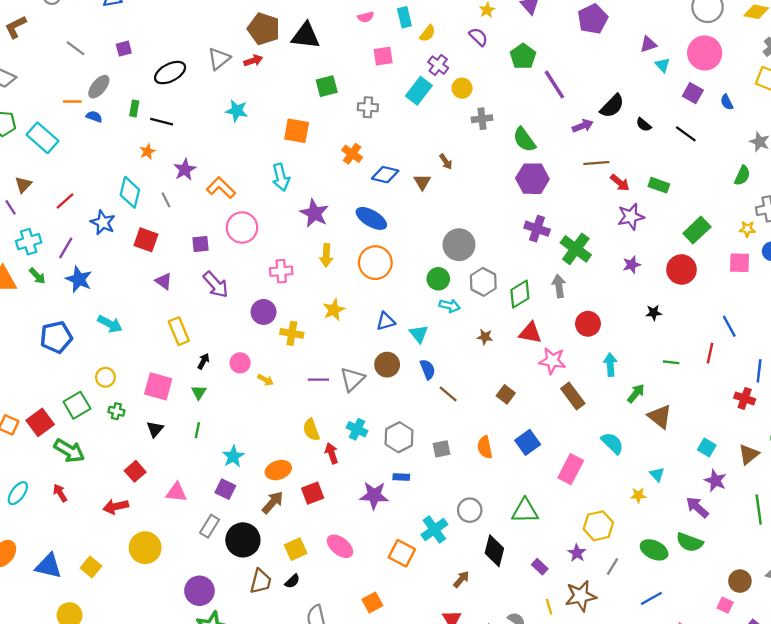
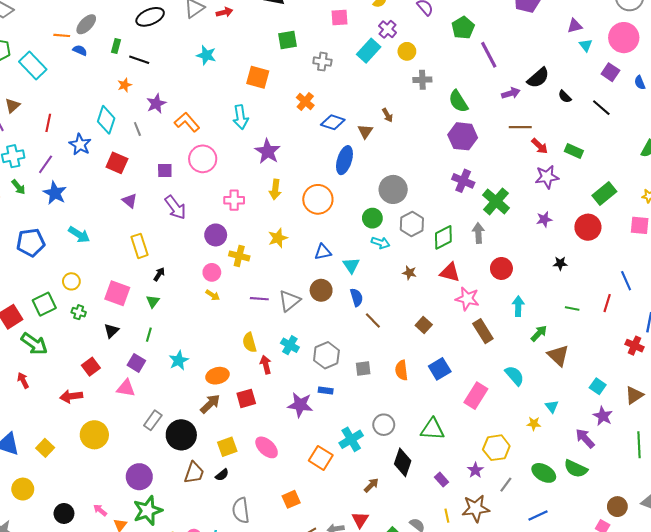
red line: (65, 201) -> (48, 123), turned -42
blue ellipse: (371, 218) -> (344, 160), moved, turned 72
pink circle: (240, 363) -> (212, 272), moved
purple square: (225, 489) -> (136, 363), moved

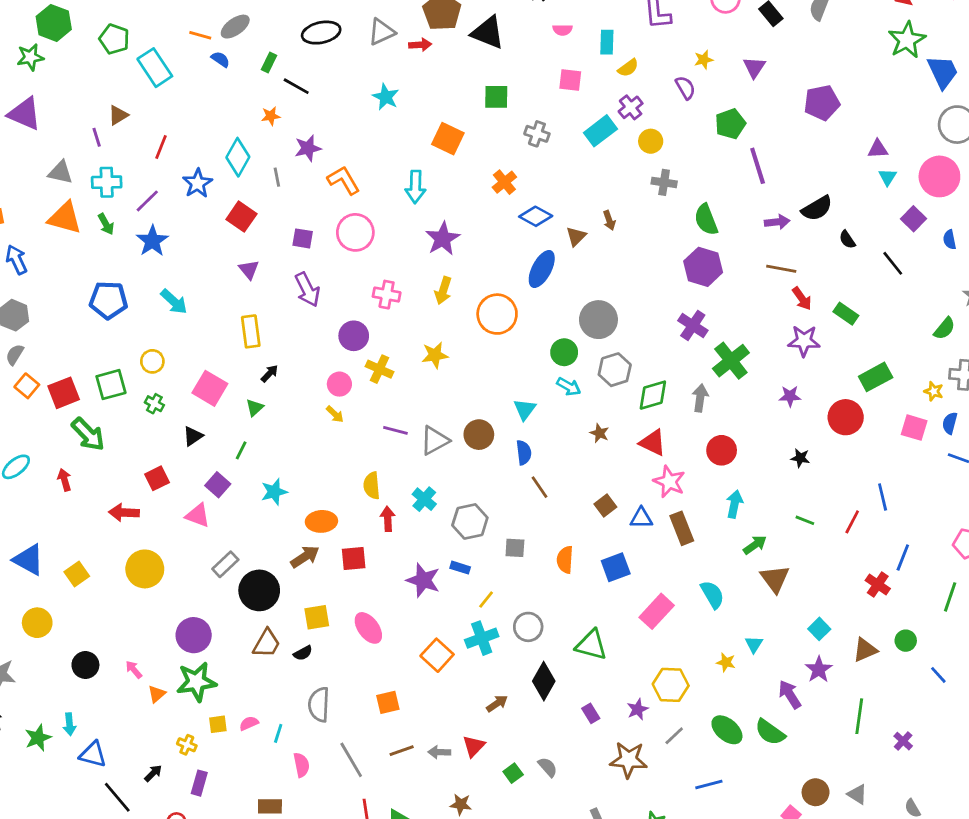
blue triangle: (323, 252) -> (641, 518), moved
yellow line: (447, 516) -> (486, 600), moved, turned 40

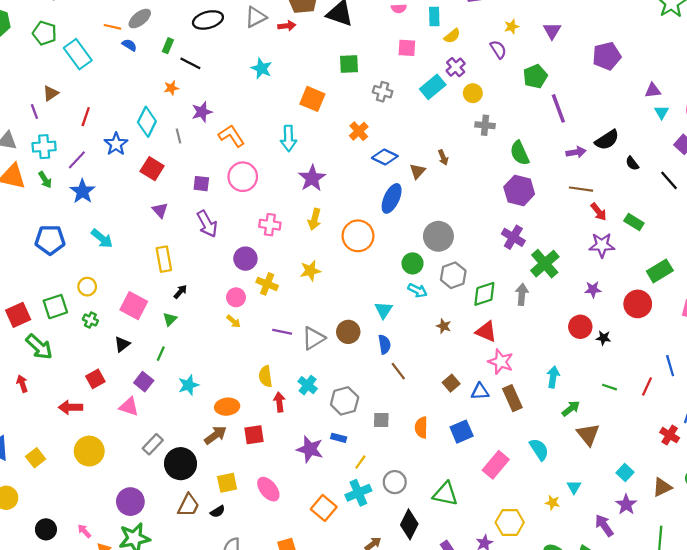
red circle: (722, 450) -> (580, 327), moved

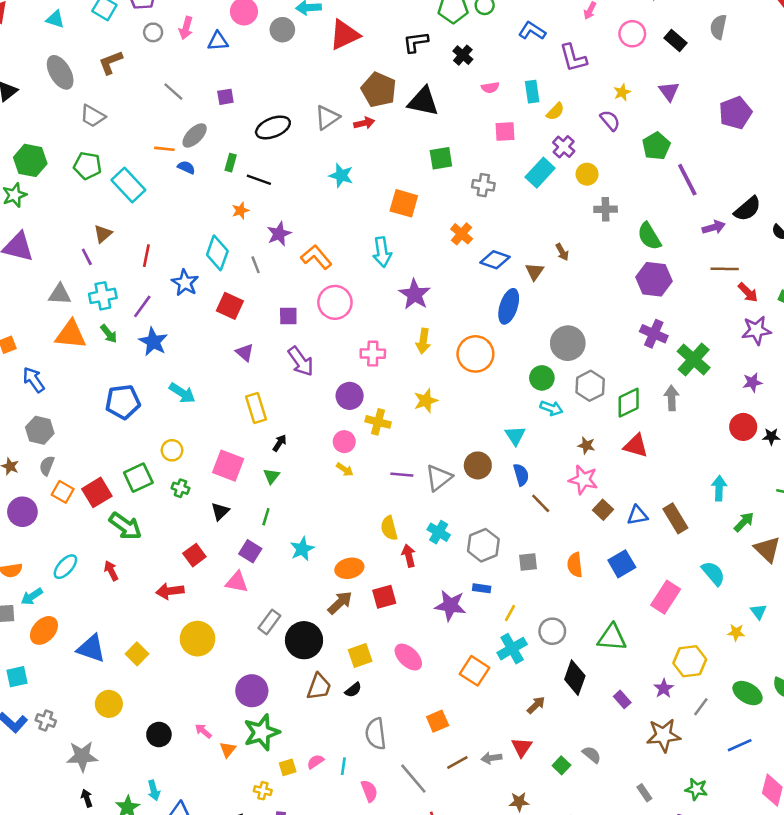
pink star: (501, 362) -> (583, 480), moved

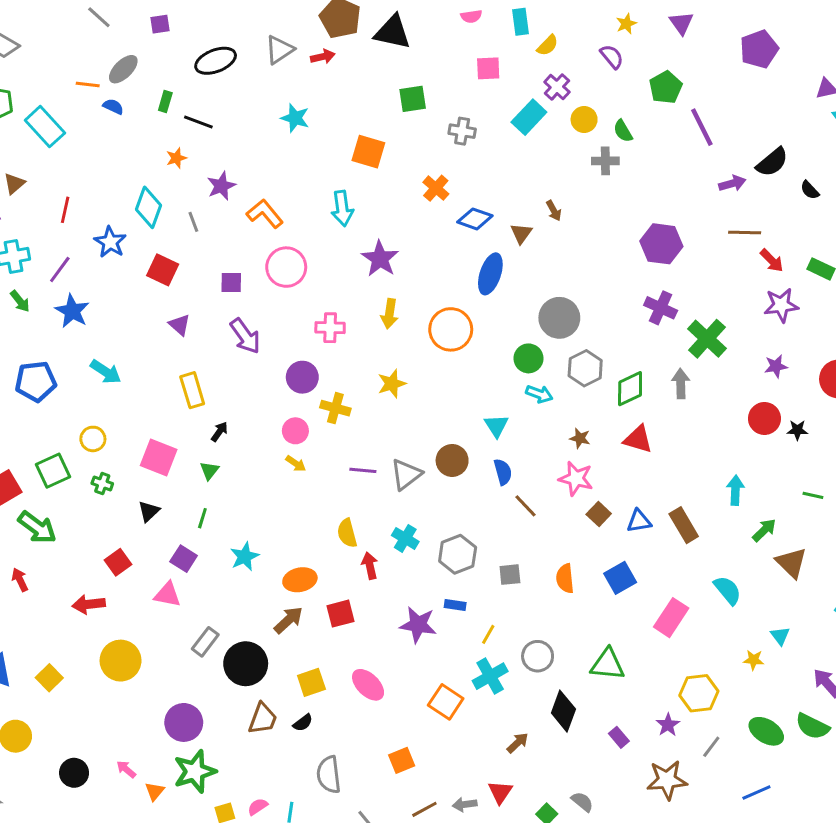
green semicircle: (649, 236) -> (623, 131), moved, size x0.7

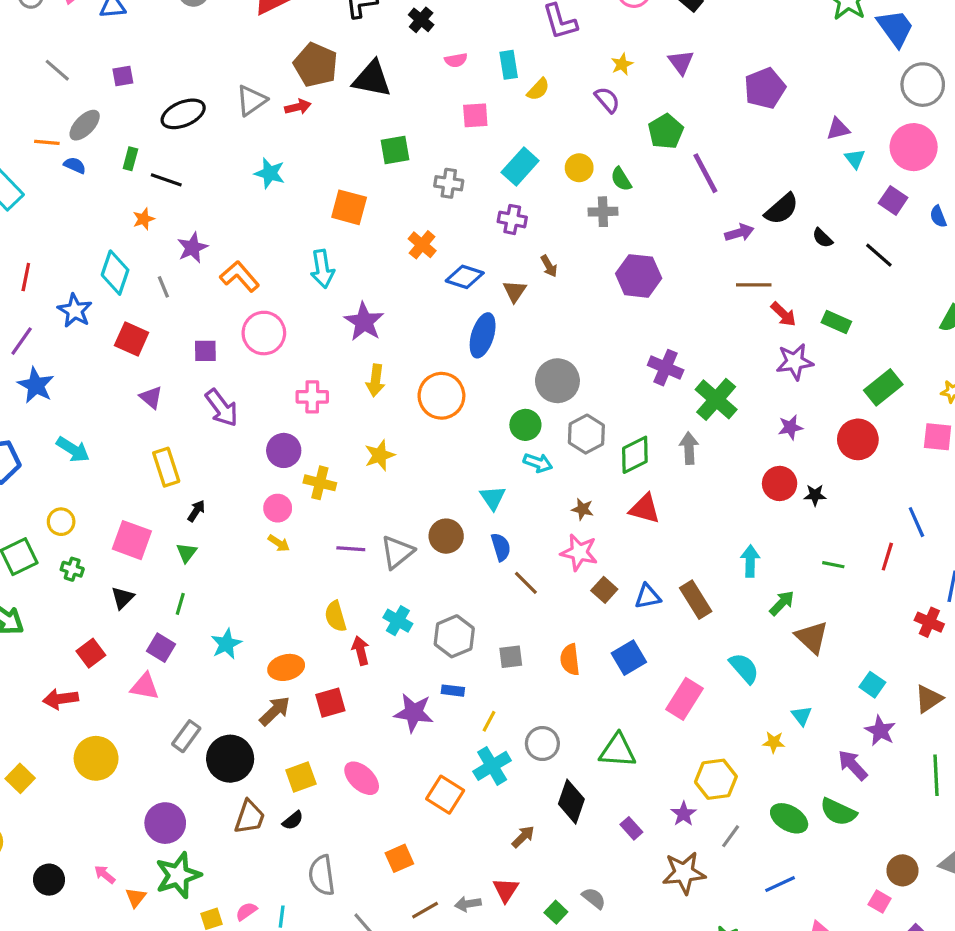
purple cross: (557, 87) -> (512, 219), moved, turned -30
purple hexagon: (661, 244) -> (639, 276), moved

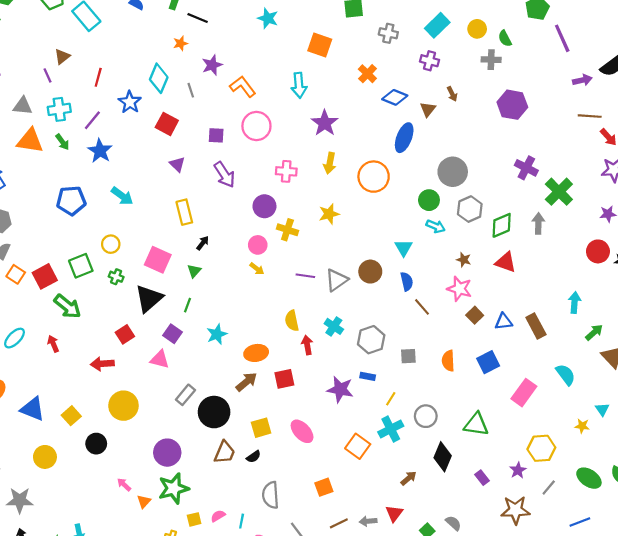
black triangle: (123, 598) -> (149, 298), size x1.8
black circle: (49, 880) -> (96, 444), moved

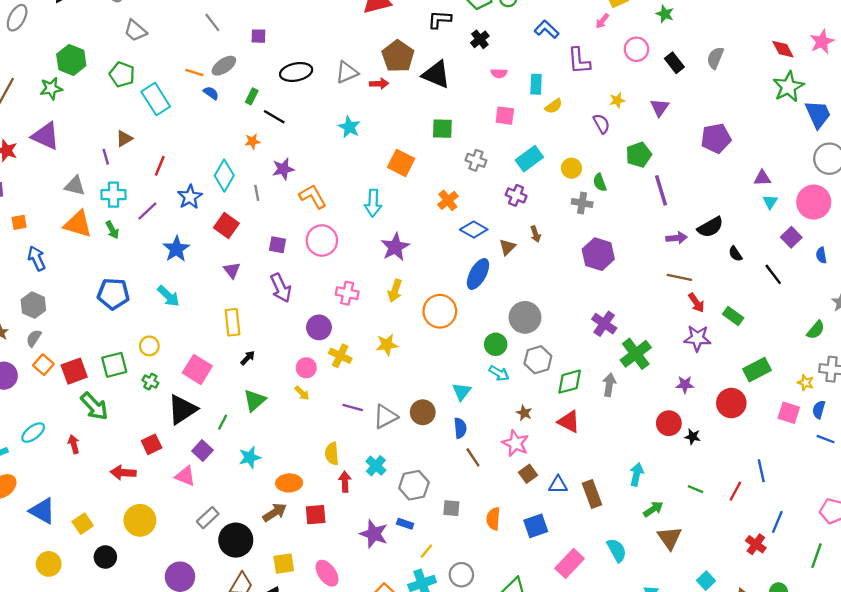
blue star: (100, 151) -> (176, 249), moved
green triangle: (194, 271) -> (255, 400), moved, size x1.5

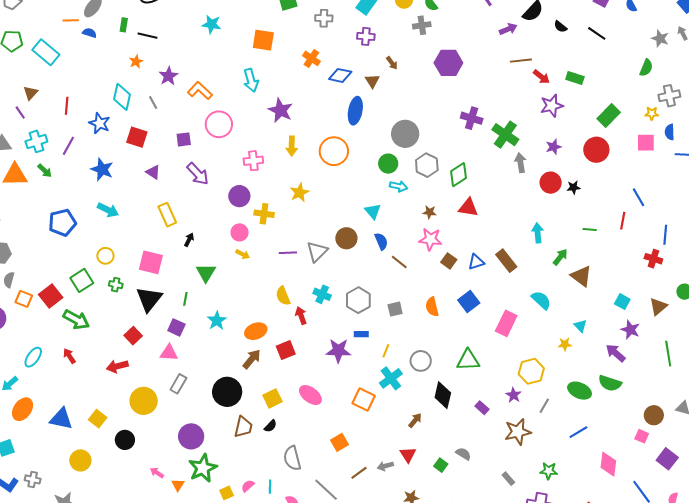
gray arrow: (609, 385) -> (520, 163), moved
gray rectangle: (208, 518) -> (178, 384), moved

